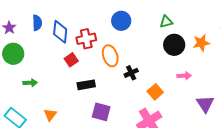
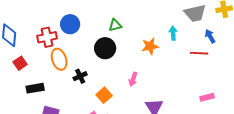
red cross: (86, 39) -> (47, 37), moved
black circle: (174, 45) -> (105, 48), moved
pink arrow: (184, 76) -> (133, 79), turned 112

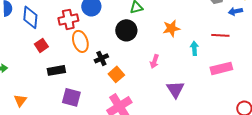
cyan arrow: (173, 33) -> (194, 48), moved
blue arrow: (210, 36) -> (235, 11), moved, turned -72
orange square: (104, 95) -> (116, 74), moved
pink rectangle: (207, 97) -> (221, 68), moved, size x1.5

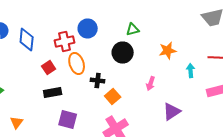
red square: (41, 45) -> (49, 68), moved
black cross: (101, 58) -> (98, 80), turned 32
purple triangle: (175, 89) -> (172, 112), turned 30

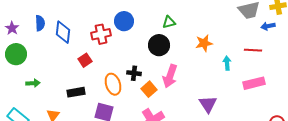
orange ellipse: (77, 64) -> (113, 84), moved
pink arrow: (151, 84) -> (170, 76), moved, size x1.6
black rectangle: (53, 92) -> (76, 92), moved
purple triangle: (172, 112) -> (208, 104), turned -30

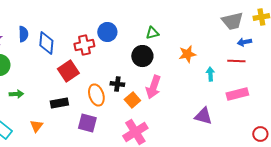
blue arrow: (268, 26) -> (244, 42), moved
red square: (85, 60) -> (68, 71), size x1.5
purple triangle: (208, 104) -> (203, 116), moved, turned -42

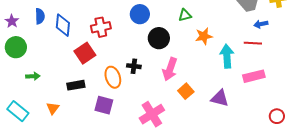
blue circle: (107, 32) -> (140, 14), moved
green triangle: (152, 33) -> (185, 15), moved
cyan arrow: (210, 74) -> (227, 56), size x1.6
orange square: (132, 100) -> (186, 91), moved

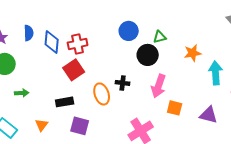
green triangle: (185, 15) -> (160, 37), moved
red cross: (101, 27) -> (78, 44), moved
orange square: (186, 91) -> (175, 108), turned -35
purple square: (104, 105) -> (80, 126), moved

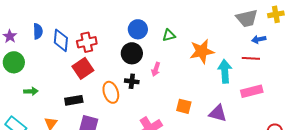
orange star: (193, 53) -> (202, 51), size x1.4
black circle: (148, 55) -> (132, 53), moved
pink arrow: (159, 86) -> (156, 69), moved, size x0.6

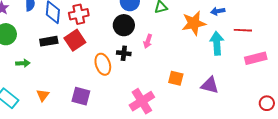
blue arrow: (259, 39) -> (218, 11), moved
pink rectangle: (252, 91) -> (256, 58), moved
black rectangle: (74, 100) -> (49, 41), moved

